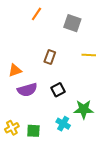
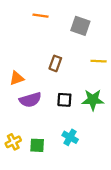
orange line: (36, 14) -> (41, 16), turned 64
black square: (58, 90) -> (64, 100), turned 32
green star: (84, 109) -> (93, 100), moved

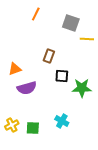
orange line: (41, 16) -> (36, 14), turned -72
yellow line: (99, 61) -> (87, 39), moved
black square: (64, 100) -> (62, 76), moved

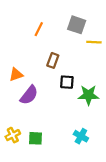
orange line: (36, 14) -> (39, 29), moved
purple semicircle: (27, 88) -> (29, 95), turned -36
cyan cross: (62, 121) -> (81, 136), moved

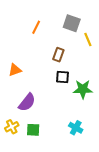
yellow line: (94, 42) -> (88, 39), turned 64
brown rectangle: (53, 60) -> (58, 55), moved
purple semicircle: (29, 95) -> (27, 102), moved

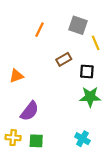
brown rectangle: (58, 55) -> (64, 59), turned 40
black square: (63, 77) -> (87, 71), moved
yellow cross: (12, 127) -> (13, 138), turned 32

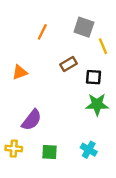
orange triangle: (16, 76) -> (20, 72), moved
green square: (36, 141) -> (49, 152), moved

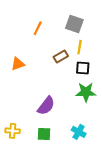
yellow line: (103, 46) -> (80, 47), moved, turned 32
purple semicircle: (32, 120) -> (46, 106), moved

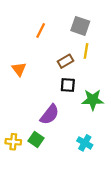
orange triangle: (18, 64) -> (19, 69), turned -48
black square: (83, 68) -> (68, 85), moved
green square: (44, 134) -> (36, 139), moved, turned 32

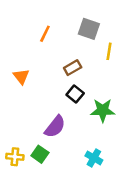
yellow line: (86, 51) -> (109, 51), moved
black square: (68, 85) -> (75, 94), turned 35

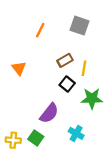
yellow line: (109, 51) -> (84, 68), moved
cyan cross: (94, 158) -> (76, 133), moved

